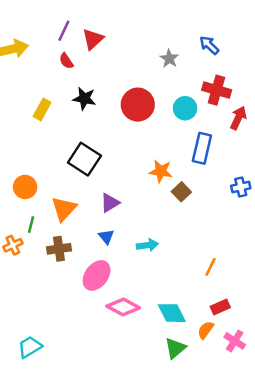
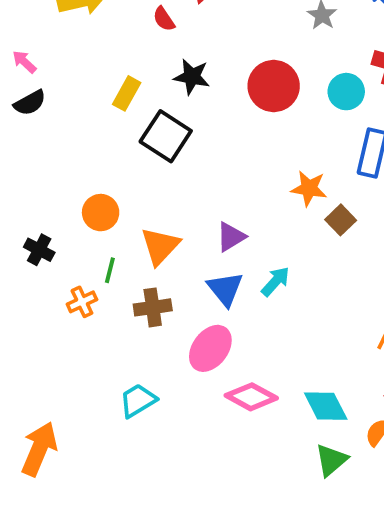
black square: (84, 159) -> (166, 136), moved
blue triangle: (106, 237) -> (225, 289), size x1.5
cyan arrow: (147, 245) -> (275, 281), moved, turned -40
cyan trapezoid: (30, 347) -> (138, 400), moved

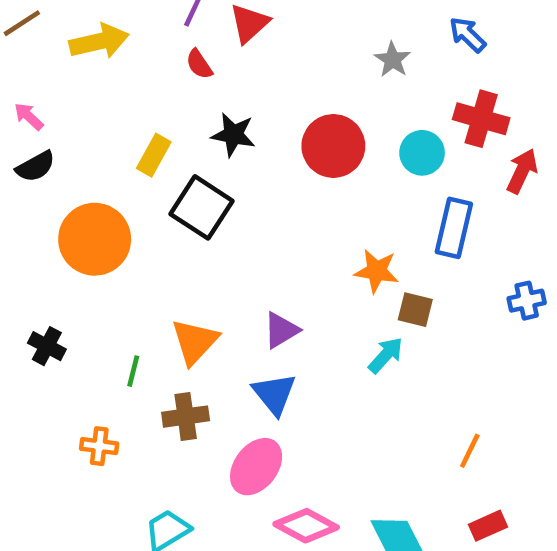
orange circle: (101, 213) -> (95, 239), moved, size x1.6
brown square: (341, 220) -> (415, 310), turned -32
cyan arrow: (275, 281) -> (386, 355), moved
orange cross: (82, 302) -> (99, 446), moved, turned 32

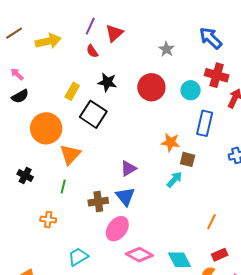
blue arrow: (468, 35) -> (211, 38), size x1.4
gray star: (392, 60) -> (166, 49), moved
orange triangle: (195, 342) -> (70, 154), moved
brown cross: (186, 417) -> (98, 202), moved

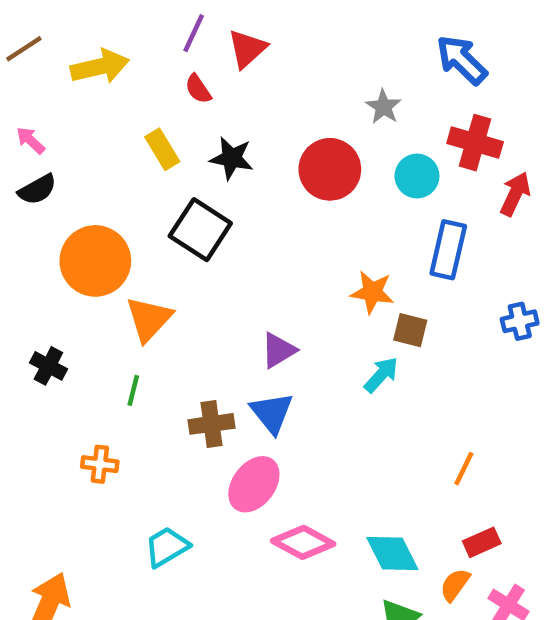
gray star: (166, 49) -> (383, 107), moved
yellow rectangle: (72, 91) -> (162, 149), moved, turned -60

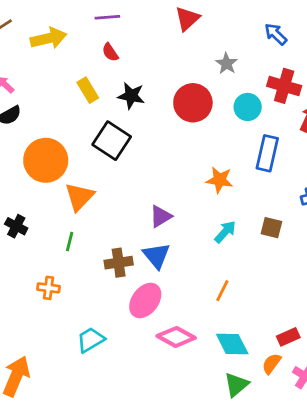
purple line: (194, 33) -> (107, 17), turned 60
red triangle: (247, 49) -> (187, 19), moved
blue arrow: (462, 60) -> (276, 34), size x0.7
brown square: (410, 330) -> (271, 228), moved
orange line: (464, 469) -> (222, 291), moved

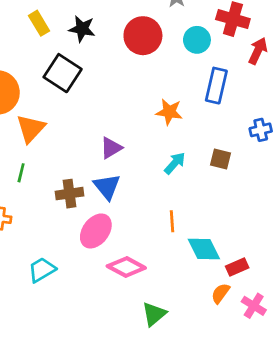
orange line: (222, 291) -> (172, 221), turned -30
cyan diamond: (232, 344) -> (204, 249), moved
green triangle: (236, 385) -> (154, 314), moved

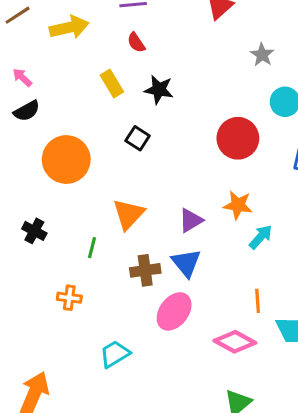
red circle: (143, 36) -> (238, 138), moved
black square: (63, 73) -> (138, 138), size x0.6
orange star: (169, 112) -> (238, 205), moved
orange triangle: (31, 128) -> (128, 214), moved
pink diamond: (126, 267) -> (235, 342), moved

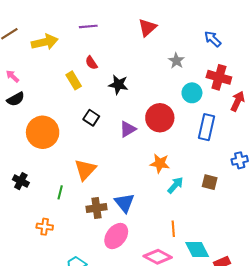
red semicircle: (136, 43) -> (91, 63), moved
black star: (159, 90) -> (118, 85), moved
purple triangle: (191, 220) -> (128, 129), moved

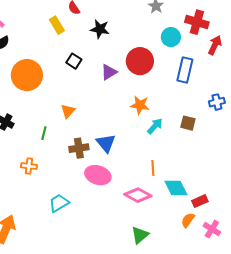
orange triangle: (85, 170) -> (68, 111), size x0.7
pink ellipse: (116, 236) -> (98, 175), turned 70

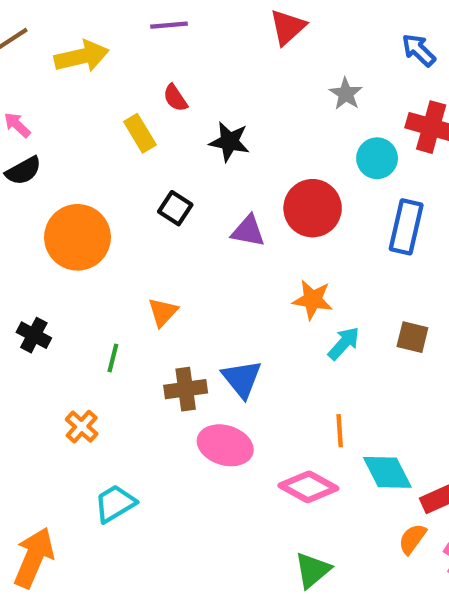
purple triangle: (109, 72) -> (248, 231), turned 42
orange cross: (29, 166) -> (82, 427), turned 35
cyan trapezoid: (59, 203) -> (115, 504), moved

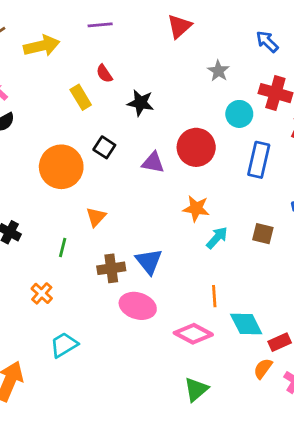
orange circle: (77, 237) -> (61, 167), moved

